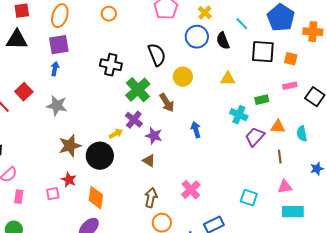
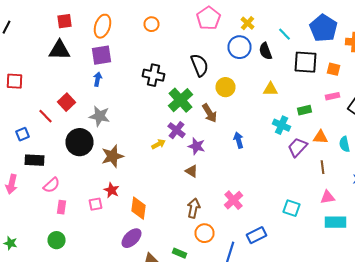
black circle: (100, 156) -> (80, 142), moved

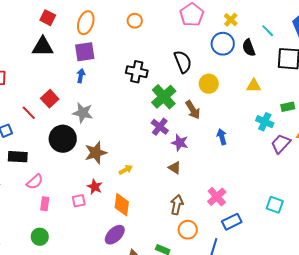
red square: (64, 21) -> (48, 18), turned 35
yellow arrow: (158, 144) -> (126, 170), moved
blue rectangle: (256, 235) -> (232, 222), moved

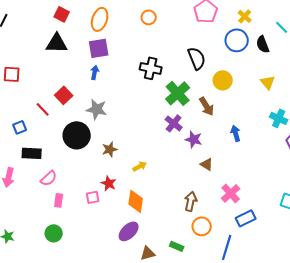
yellow triangle: (254, 86) -> (268, 82), turned 49
brown star: (96, 153) -> (110, 149), size x0.7
brown triangle: (175, 168) -> (207, 164), moved

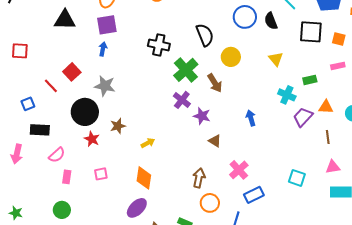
blue arrow: (236, 133) -> (251, 118), moved
red star: (109, 183) -> (92, 139), moved

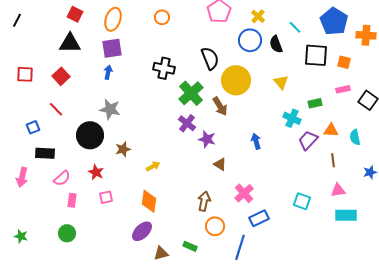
yellow circle: (231, 57) -> (236, 80), size x1.5
red square: (72, 72) -> (61, 76), moved
red star: (92, 139) -> (96, 172), moved

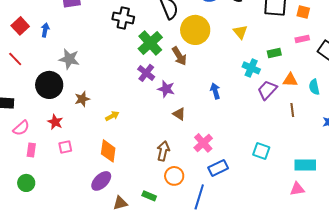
blue arrow: (108, 72) -> (45, 30), moved
pink triangle: (338, 190) -> (297, 189), moved

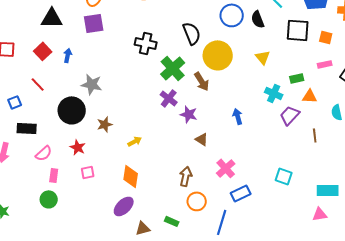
orange triangle: (290, 80) -> (310, 96), moved
green circle: (26, 183) -> (49, 199), moved

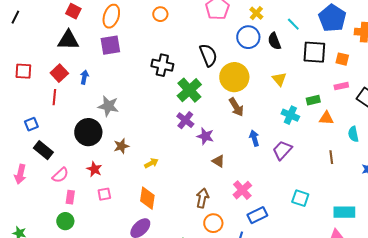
brown arrow: (202, 81) -> (236, 107), moved
red line: (38, 84) -> (54, 97), moved, turned 49
purple trapezoid: (290, 115) -> (282, 150), moved
black rectangle: (27, 128) -> (43, 150), turned 36

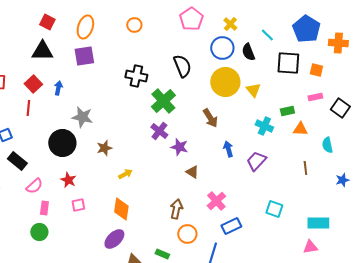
yellow circle: (234, 77) -> (225, 82), moved
brown star: (121, 146) -> (104, 148), moved

